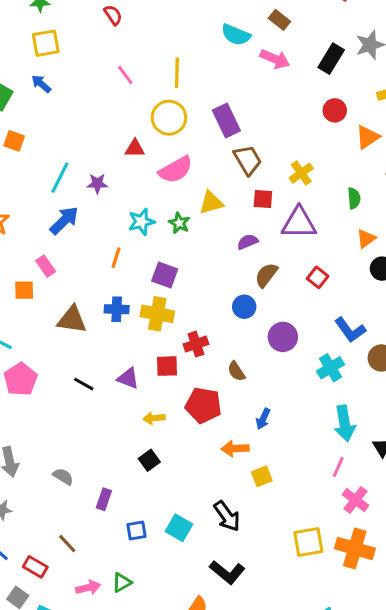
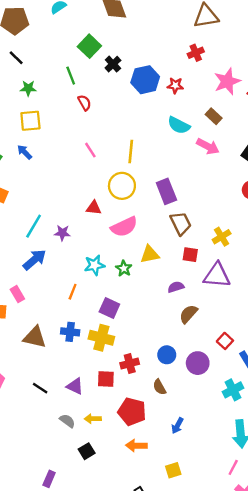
red square: (318, 277) -> (225, 341), moved
blue circle: (244, 307) -> (167, 355), moved
orange arrow: (235, 449) -> (136, 446), moved
gray semicircle: (63, 477) -> (67, 421), moved

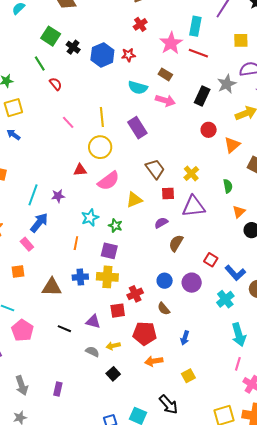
purple rectangle: (166, 191) -> (137, 128), moved
green star: (124, 268) -> (115, 226), moved
pink rectangle: (17, 294) -> (27, 244), moved
purple rectangle: (49, 479) -> (58, 389), moved

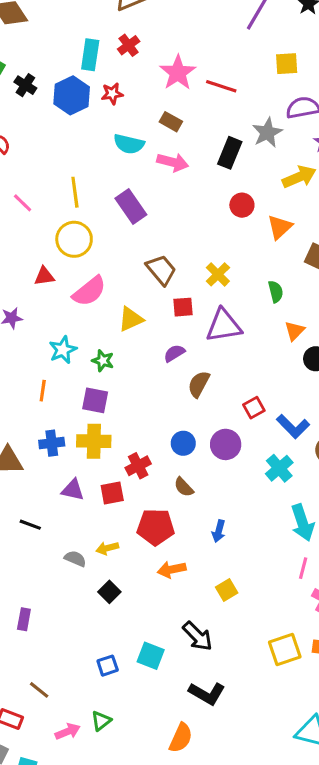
cyan rectangle: (195, 26) -> (90, 55), moved
red square: (211, 260) -> (254, 408), turned 32
purple triangle: (93, 322) -> (73, 490), moved

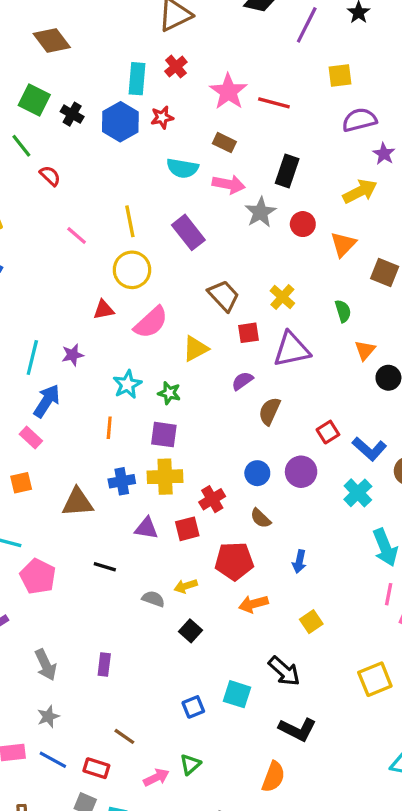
gray star: (267, 133) -> (260, 212), moved

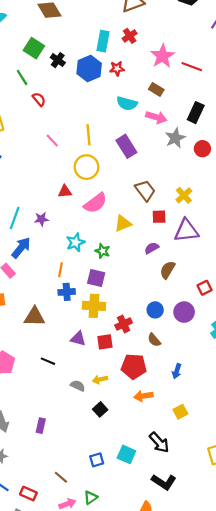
blue cross: (122, 481) -> (67, 292), moved
brown line: (124, 736) -> (61, 477), moved

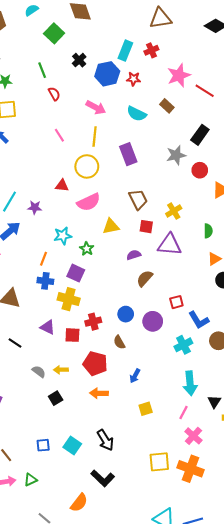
green square: (34, 48) -> (54, 33), moved
pink arrow: (156, 117) -> (96, 107), moved
yellow square: (180, 412) -> (146, 409), moved

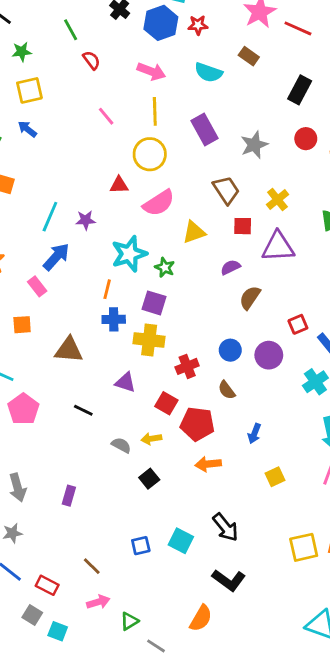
gray star: (176, 155) -> (254, 145), moved
cyan star: (63, 236) -> (129, 254), size x1.4
red square: (72, 335) -> (166, 403), moved, turned 35
green triangle: (31, 480) -> (129, 621), moved

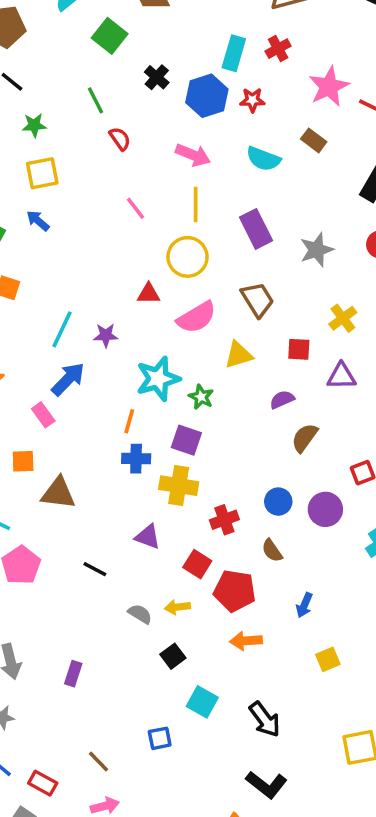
brown trapezoid: (226, 190) -> (257, 299), moved
purple triangle: (278, 247) -> (341, 376), size x0.7
brown triangle: (69, 350) -> (58, 493), moved
cyan square: (181, 541) -> (202, 702), moved

